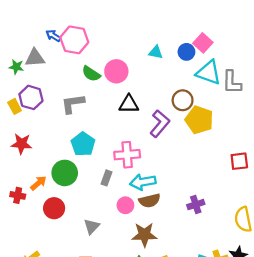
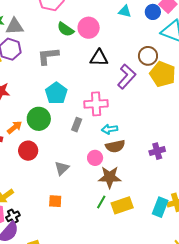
gray triangle: (35, 58) -> (15, 26), moved
cyan arrow: (143, 182) -> (110, 129), size x0.7
pink circle: (125, 205) -> (95, 158), moved

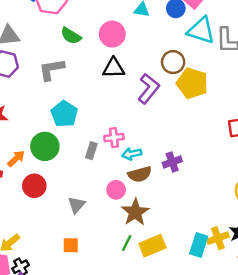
pink circle: (89, 28) -> (112, 34), moved
pink cross: (96, 104) -> (114, 138), moved, size x0.7
purple cross: (157, 151) -> (172, 162), moved
brown star: (110, 177) -> (135, 212), turned -30

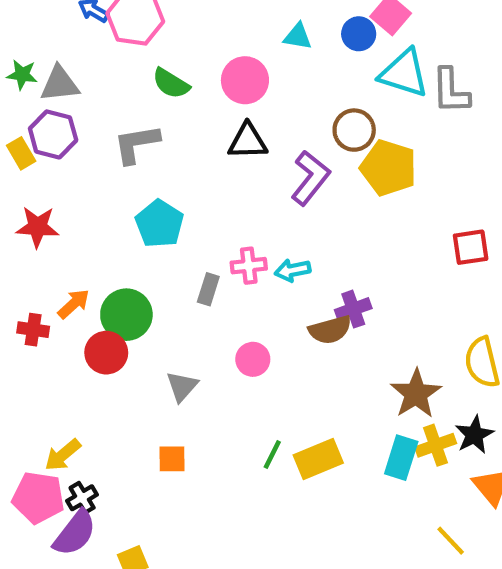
green circle: (45, 146) -> (126, 315), moved
cyan arrow: (132, 154) -> (293, 270), moved
brown semicircle: (140, 174) -> (330, 330), moved
brown star: (135, 212) -> (416, 394), moved

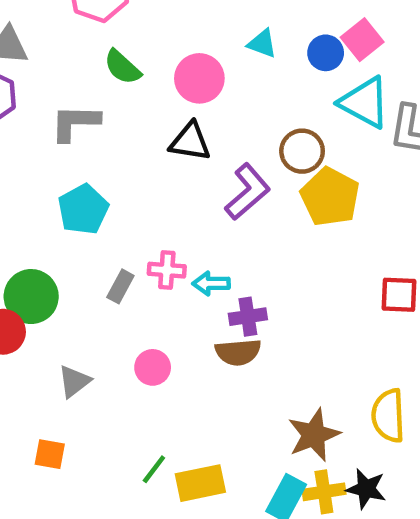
purple cross: (353, 309) -> (248, 317), moved
black star: (474, 435) -> (366, 489), turned 30

